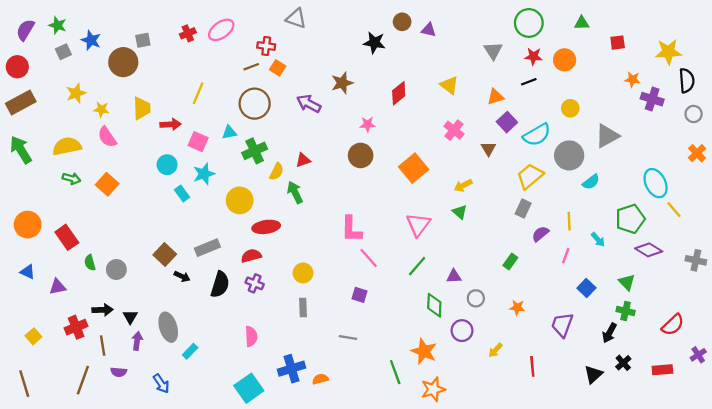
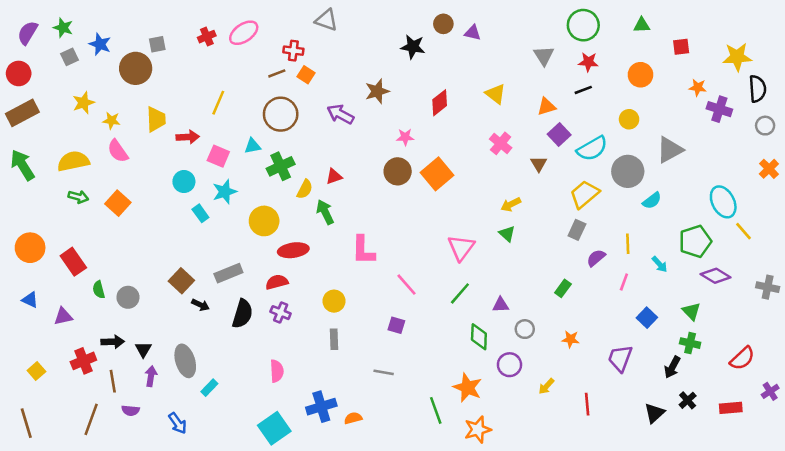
orange circle: (565, 60) -> (640, 75), moved
orange square: (414, 168) -> (437, 174), moved
pink L-shape: (351, 229) -> (363, 250), moved

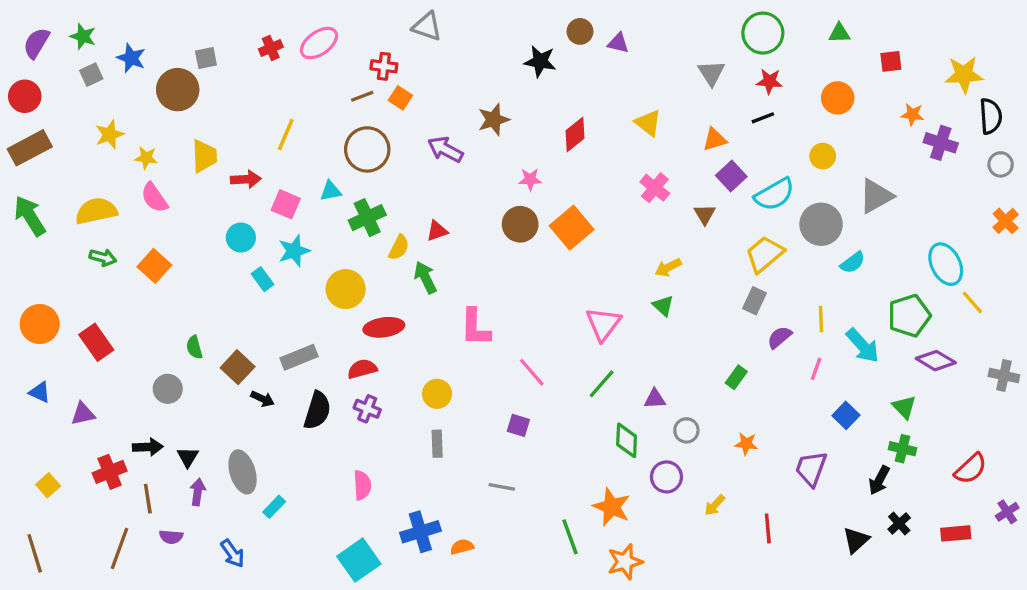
cyan arrow: (660, 264) -> (863, 346), size x1.6
green semicircle: (99, 290) -> (194, 347), moved

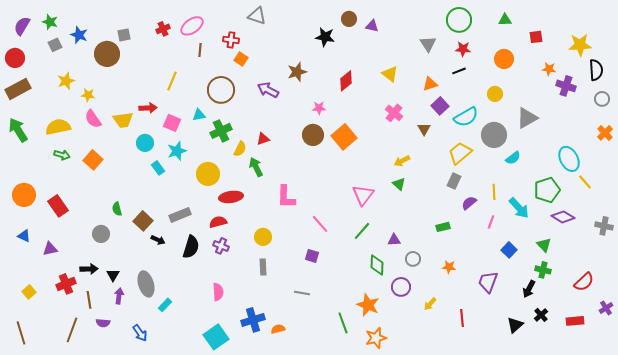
brown line: (362, 96) -> (200, 50), moved, turned -64
yellow trapezoid: (204, 156) -> (123, 120), moved, turned 85
green rectangle: (736, 377) -> (443, 227), turned 40

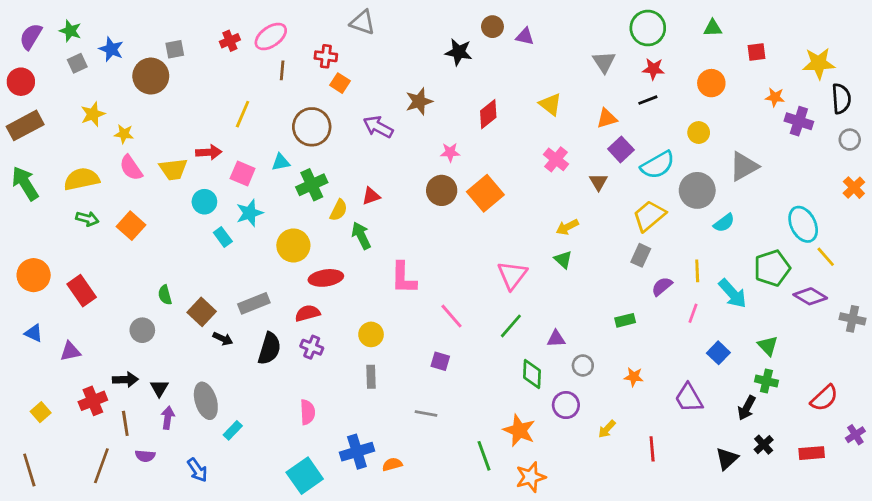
purple diamond: (563, 217) -> (810, 296), moved
purple trapezoid: (488, 282) -> (689, 398), turned -50

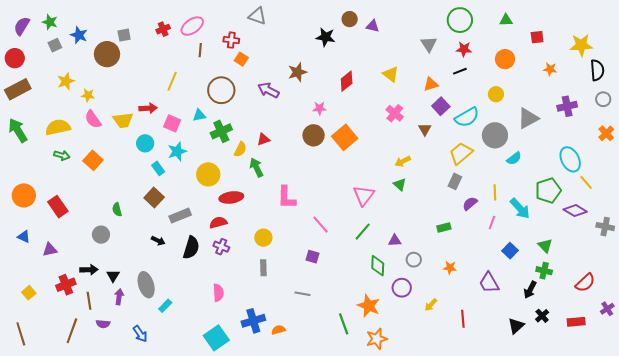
purple cross: (799, 121) -> (567, 106), moved, turned -30
brown square: (202, 312) -> (154, 197), moved

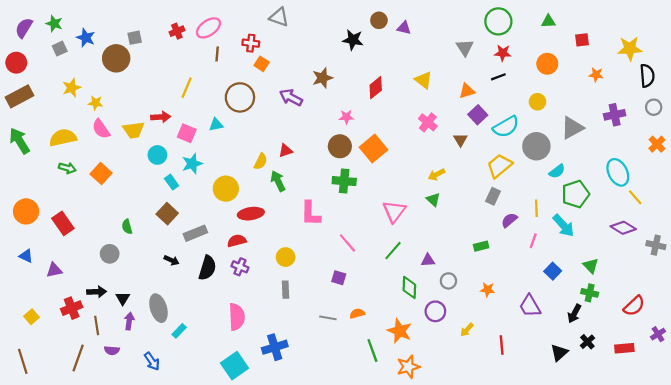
green cross: (221, 131) -> (344, 181), moved, turned 30
green pentagon: (548, 190) -> (575, 194), moved
pink semicircle: (218, 293) -> (237, 317), size x1.4
orange semicircle: (278, 330) -> (357, 314), moved

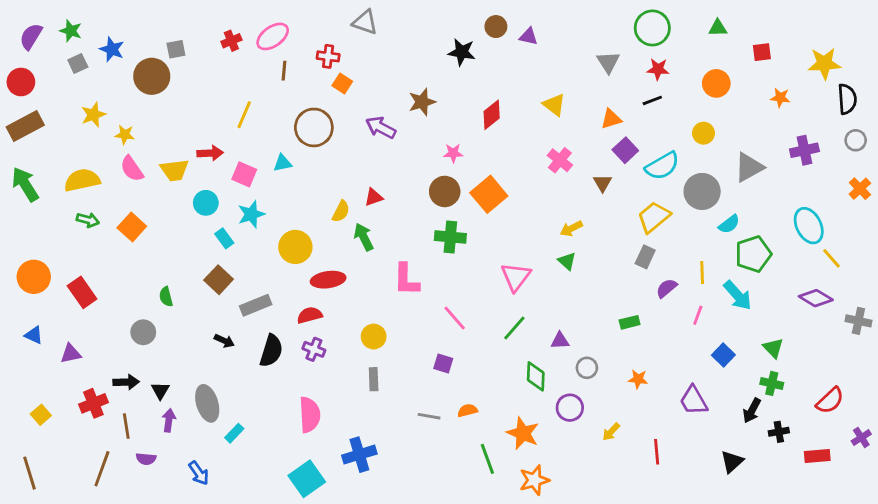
black cross: (587, 342) -> (779, 432), moved, turned 32

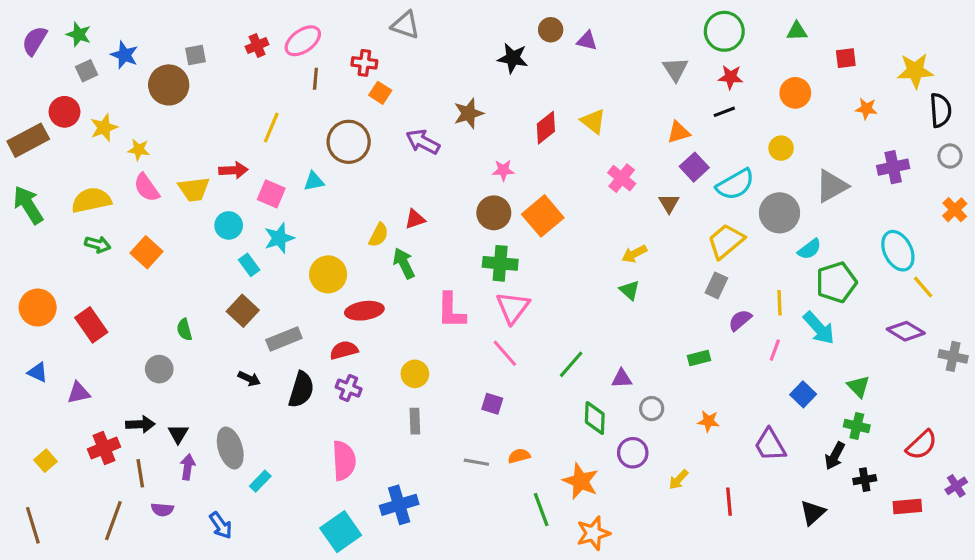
red circle: (21, 82) -> (64, 112), moved
yellow triangle: (554, 105) -> (593, 121), moved
pink triangle: (516, 277) -> (513, 308), moved

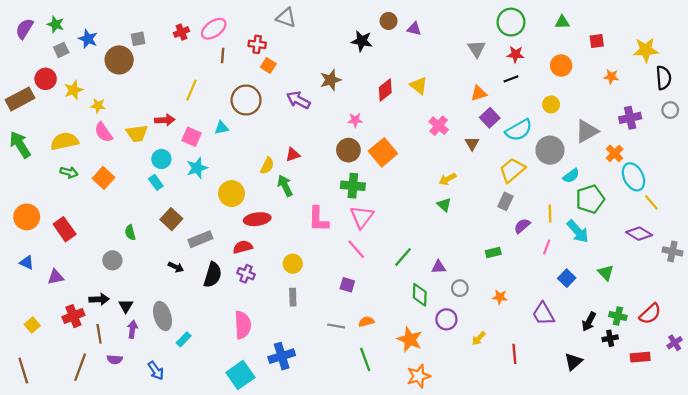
orange cross: (955, 210) -> (615, 153), moved
cyan rectangle: (249, 265) -> (156, 182), moved
green cross: (857, 426) -> (618, 316), moved
green line: (541, 510) -> (365, 359), moved

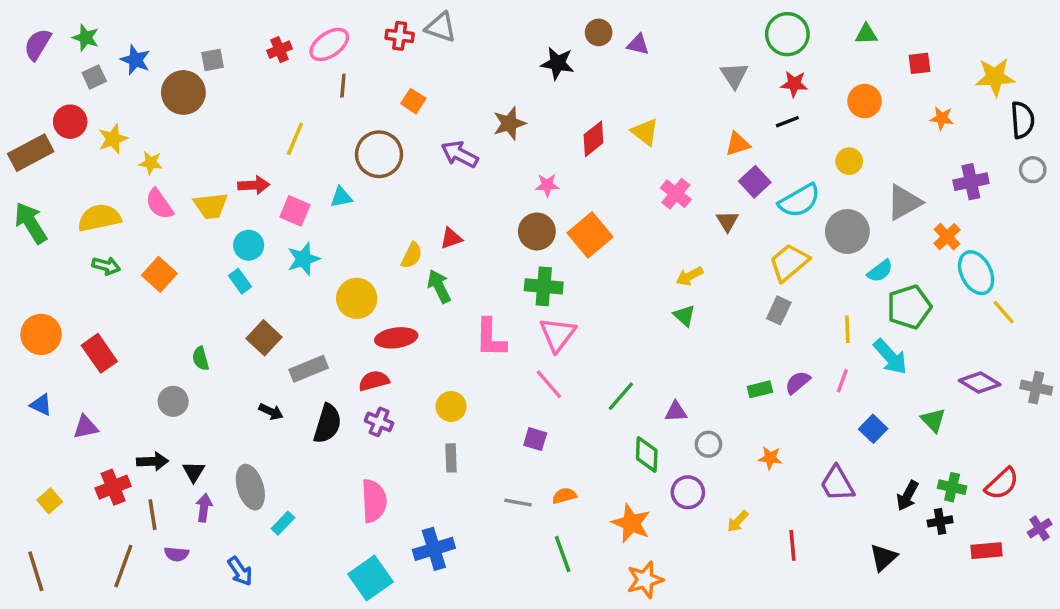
red cross: (257, 44) -> (400, 36), moved
purple semicircle: (522, 226) -> (798, 382), moved
purple diamond: (639, 234) -> (980, 382), moved

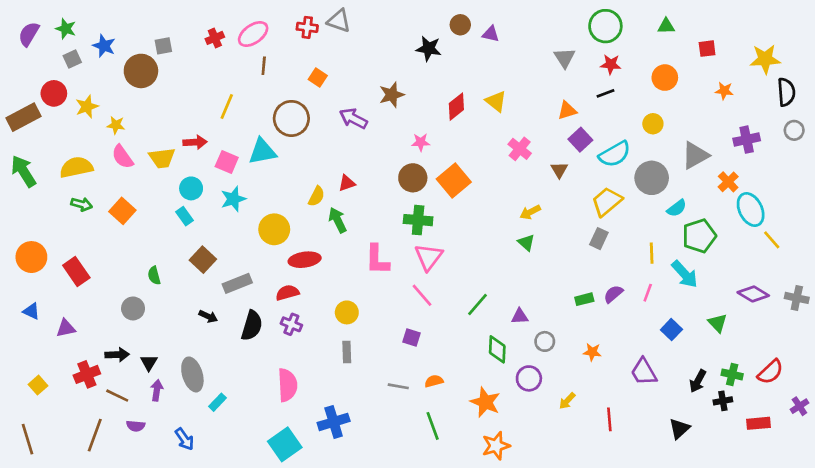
cyan triangle: (341, 197) -> (262, 151), size x1.6
brown line: (153, 515) -> (117, 396), turned -55

